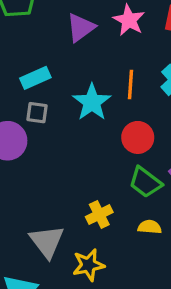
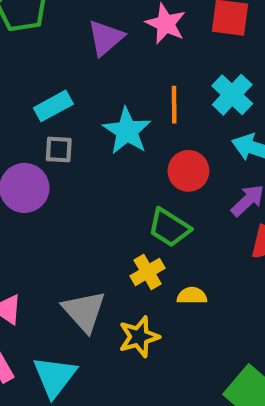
green trapezoid: (145, 182) -> (169, 228), moved
yellow semicircle: (150, 227) -> (192, 296), moved

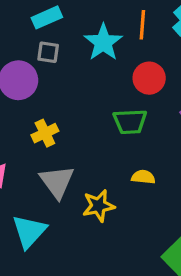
green trapezoid: (169, 228) -> (130, 122), turned -40
yellow cross: (148, 272) -> (45, 133), moved

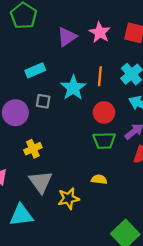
gray square: (48, 52) -> (43, 101), moved
green trapezoid: (130, 122) -> (104, 141), moved
cyan triangle: (29, 231) -> (21, 215), turned 40

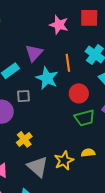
purple triangle: (67, 37) -> (34, 53), moved
yellow star: (68, 198) -> (64, 161), moved

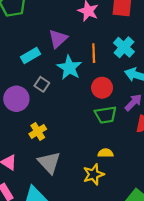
gray square: (24, 96) -> (42, 84), turned 32
yellow star: (64, 161) -> (93, 174), moved

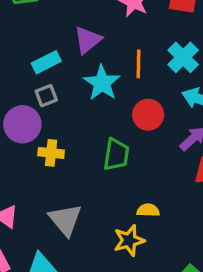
gray square: (42, 84) -> (46, 96), moved, turned 32
green trapezoid: (106, 115) -> (116, 155), moved, turned -75
yellow cross: (38, 131) -> (51, 153), moved, turned 35

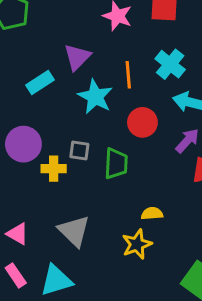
gray square: (46, 96) -> (79, 151), moved, turned 35

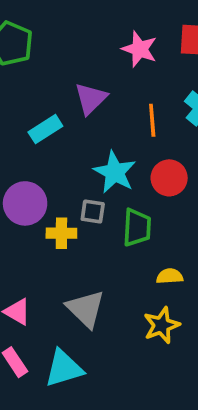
cyan star: (95, 97) -> (115, 172), moved
yellow semicircle: (152, 214) -> (170, 276), moved

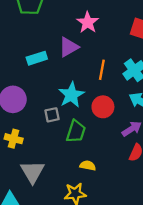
pink star: (140, 49) -> (88, 22), moved
gray square: (93, 212) -> (52, 115), turned -35
yellow cross: (61, 233) -> (14, 139), moved

